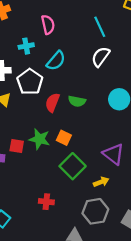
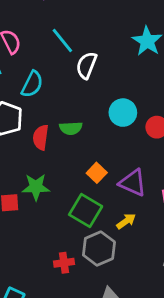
cyan line: (100, 27) -> (62, 40), moved
orange square: (64, 138) -> (97, 173), moved, turned 32
gray hexagon: (95, 211) -> (99, 249), moved

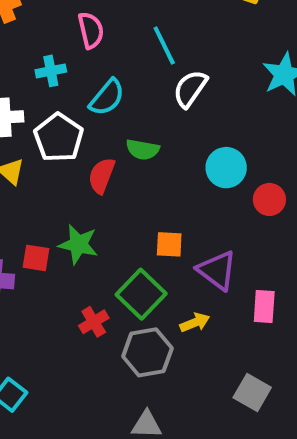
green semicircle: (71, 128) -> (143, 149), moved
orange square: (97, 173) -> (169, 244), turned 36
red cross: (64, 263) -> (94, 322), moved, turned -36

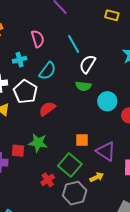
green semicircle: (143, 149) -> (83, 86), moved
red semicircle: (102, 176) -> (47, 109), turned 36

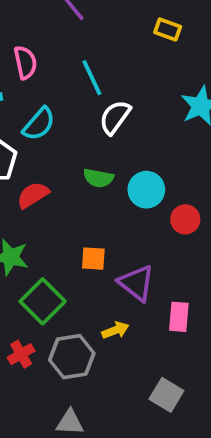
green semicircle: (83, 86) -> (98, 178), moved
green square: (70, 165) -> (43, 301), moved
red cross: (48, 180) -> (21, 354), moved

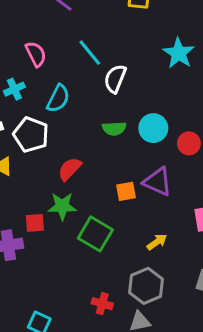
red semicircle: (33, 195) -> (70, 169), moved
purple triangle: (136, 283) -> (158, 182), moved
red cross: (21, 354) -> (102, 304), moved, turned -30
gray hexagon: (72, 357) -> (146, 286), moved

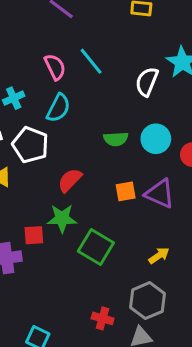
pink semicircle: (36, 54) -> (55, 67), moved
white semicircle: (115, 79) -> (147, 82), moved
orange square: (126, 191) -> (126, 191), moved

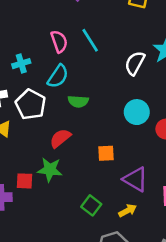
green semicircle: (116, 139) -> (78, 101), moved
purple triangle: (160, 194) -> (135, 179), moved
green square: (96, 247) -> (91, 205), moved, size x0.7

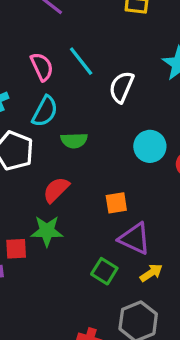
white semicircle: (135, 63) -> (121, 87), moved
purple triangle: (135, 179) -> (135, 239), moved

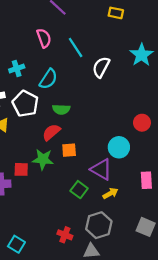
pink semicircle: (42, 67) -> (44, 38), moved
green semicircle: (74, 140) -> (61, 109), moved
cyan circle: (150, 146) -> (119, 147), moved
orange square: (116, 203) -> (69, 150), moved

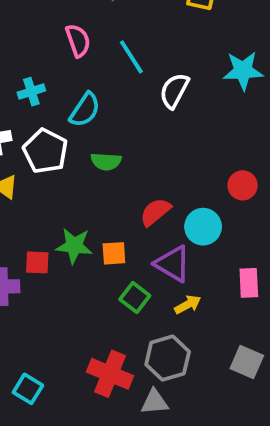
cyan star: (142, 55) -> (243, 71), turned 30
red semicircle: (51, 132) -> (155, 212), moved
orange square: (69, 150) -> (114, 253), moved
red cross: (65, 235) -> (110, 374), size x1.6

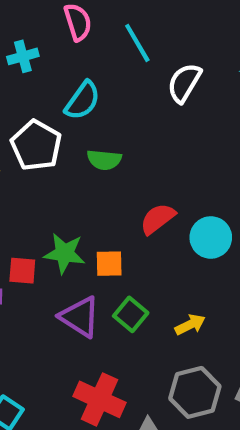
cyan cross: (31, 92) -> (23, 56), moved
purple triangle: (173, 264) -> (80, 317), moved
gray hexagon: (168, 358) -> (195, 392), moved

